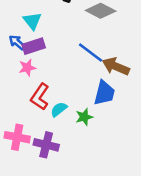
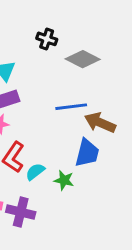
blue line: (90, 52) -> (71, 107), turned -44
green star: (84, 117) -> (64, 180), turned 30

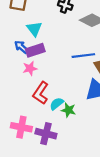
green star: (64, 180) -> (68, 110), moved

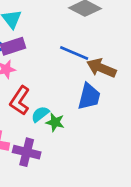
blue line: (83, 56) -> (74, 53), turned 30

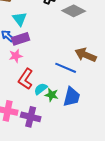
blue line: (74, 53) -> (66, 68), moved
blue trapezoid: (89, 96) -> (72, 97), moved

